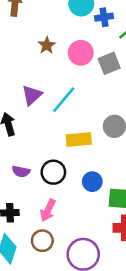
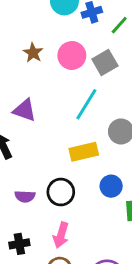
purple triangle: (32, 95) -> (25, 110), turned -50
cyan line: (64, 100) -> (86, 104), moved
blue circle: (92, 182) -> (111, 186), moved

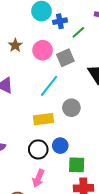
black circle: (61, 192) -> (38, 149), moved
pink arrow: (61, 235) -> (38, 178), moved

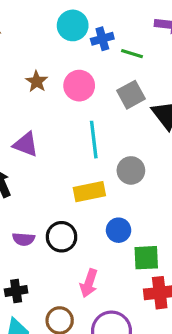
green line: (78, 32) -> (132, 54), turned 64
gray square: (65, 58) -> (131, 95), moved
cyan line: (49, 86) -> (94, 140), turned -40
black circle: (38, 149) -> (62, 237), moved

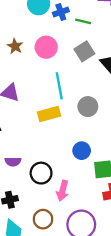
yellow rectangle: (89, 192) -> (49, 114), moved
black circle: (62, 237) -> (41, 173), moved

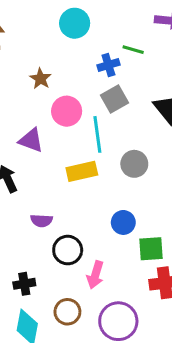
blue cross: (61, 12) -> (108, 65), moved
pink circle: (46, 47) -> (67, 111), moved
gray square: (84, 51) -> (114, 99), moved
purple semicircle: (13, 162) -> (42, 221), moved

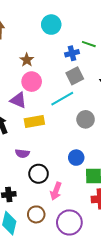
pink circle: (67, 111) -> (32, 82), moved
cyan line: (97, 134) -> (62, 99), turned 65
yellow rectangle: (82, 171) -> (34, 122), moved

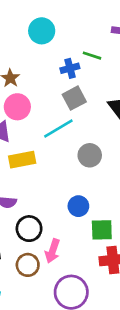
brown circle: (36, 214) -> (28, 265), moved

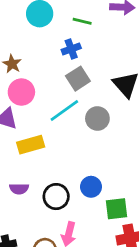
green line: (92, 56) -> (82, 21), moved
gray circle: (90, 155) -> (97, 118), moved
black circle: (29, 229) -> (56, 197), moved

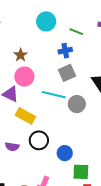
cyan line: (64, 110) -> (54, 95), turned 40
yellow rectangle: (31, 145) -> (25, 116), turned 36
black circle: (56, 197) -> (39, 140), moved

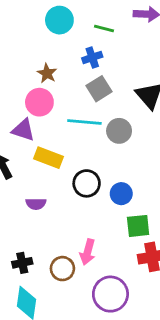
brown star: (21, 55) -> (47, 73), moved
black circle: (39, 140) -> (87, 183), moved
blue circle: (65, 153) -> (121, 194), moved

